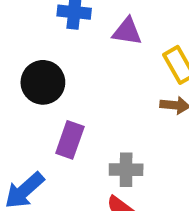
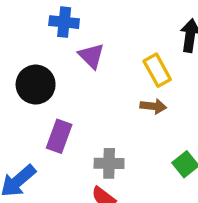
purple triangle: (127, 31) -> (91, 56), moved, turned 36

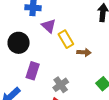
yellow rectangle: (157, 70) -> (66, 39), moved
gray cross: (109, 163) -> (61, 85), turned -35

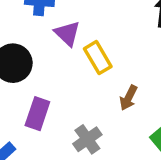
brown arrow: (84, 52) -> (129, 98), moved, turned 112

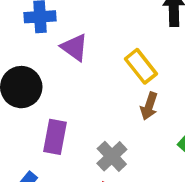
yellow rectangle: (98, 58) -> (141, 66), moved

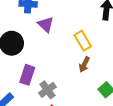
gray cross: (112, 156) -> (47, 90), moved

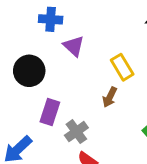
brown arrow: (84, 64) -> (110, 97), moved

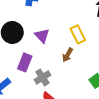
purple triangle: (74, 46) -> (42, 36), moved

